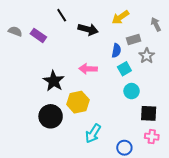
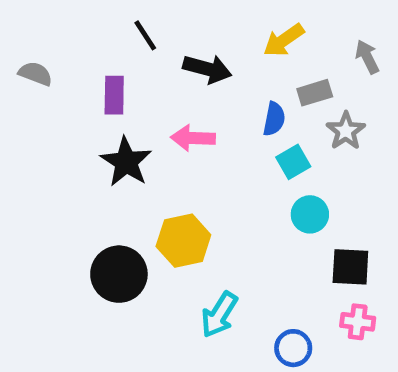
purple rectangle: (38, 35) -> (114, 95), moved, turned 56
pink arrow: (88, 69) -> (193, 138), moved
black star: (54, 81) -> (126, 162), moved

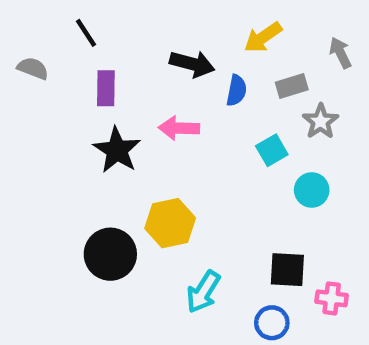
black line: (145, 35) -> (86, 33), moved
blue semicircle: (274, 119) -> (236, 90), moved
cyan circle: (310, 214) -> (312, 190), moved
black square: (350, 267) -> (287, 270), moved

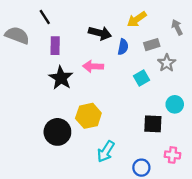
gray semicircle: (33, 68) -> (17, 35), size x1.5
cyan circle: (312, 190) -> (175, 104), moved
black square: (287, 270) -> (153, 124), moved

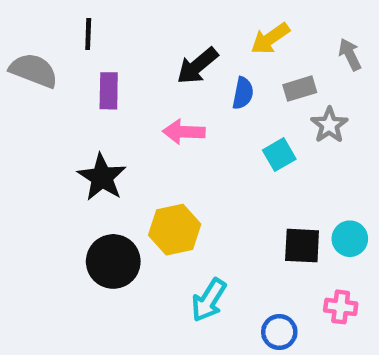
black line: (45, 17) -> (88, 34), turned 35
black arrow: (100, 33) -> (197, 66), turned 125
black star: (61, 78) -> (102, 177), moved
cyan circle: (175, 104) -> (350, 239), moved

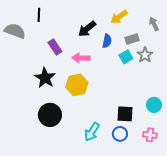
purple rectangle: (109, 91) -> (55, 47), moved, turned -35
cyan square: (279, 155) -> (126, 57), moved
yellow hexagon: (175, 230) -> (77, 85), moved
black square: (302, 246) -> (125, 114), moved
blue circle: (279, 332) -> (120, 134), moved

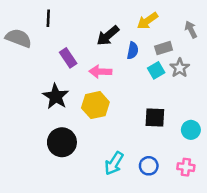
black square: (125, 114) -> (155, 117), moved

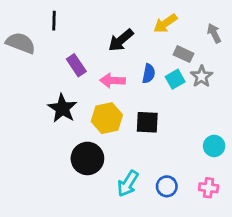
gray rectangle: (164, 48) -> (183, 54), turned 42
blue semicircle: (133, 51) -> (149, 74), moved
black square: (155, 117) -> (147, 122), moved
black circle: (62, 142) -> (87, 158), moved

